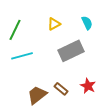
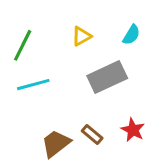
cyan semicircle: (87, 23) -> (131, 35), turned 56

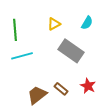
green line: (23, 45) -> (15, 30), turned -30
gray rectangle: (107, 77) -> (71, 51), turned 60

